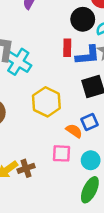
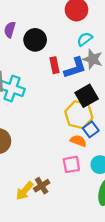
black circle: (83, 19) -> (35, 40), moved
yellow hexagon: (46, 102) -> (79, 115), moved

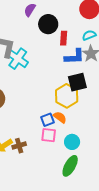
red rectangle: (55, 65) -> (64, 38), moved
blue square: (91, 129) -> (48, 120), moved

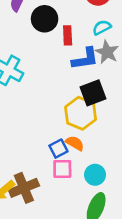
brown cross: (19, 146) -> (24, 188), size x1.5

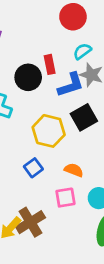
black circle: (45, 19) -> (28, 77), moved
yellow hexagon: (81, 113) -> (49, 131), moved
blue square: (58, 149) -> (33, 168), moved

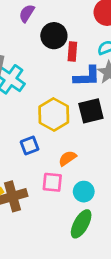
black circle: (28, 77) -> (54, 36), moved
orange semicircle: (74, 170) -> (67, 158), turned -72

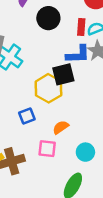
red rectangle: (72, 52) -> (81, 27), moved
black square: (91, 111) -> (63, 74), moved
cyan circle: (84, 192) -> (85, 152), moved

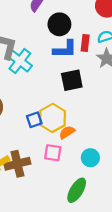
red rectangle: (81, 27) -> (85, 43), moved
blue L-shape: (78, 54) -> (65, 49), moved
yellow hexagon: (48, 88) -> (53, 118), moved

